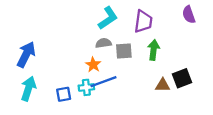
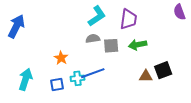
purple semicircle: (189, 15) -> (179, 12), moved
green arrow: (153, 50) -> (138, 45), turned -108
blue arrow: (26, 54) -> (16, 26), moved
orange star: (93, 65) -> (61, 58), moved

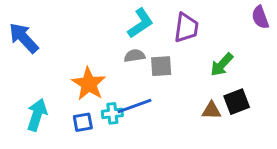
blue arrow: (16, 26) -> (24, 38), turned -70
green arrow: (138, 45) -> (222, 65), moved, turned -36
orange star: (61, 58) -> (89, 84), size x1.6

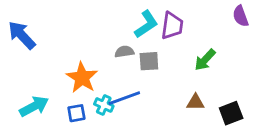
cyan L-shape: (140, 23) -> (146, 24), moved
black square: (237, 102) -> (231, 113), moved
cyan cross: (112, 113) -> (104, 105), turned 30
cyan arrow: (37, 115) -> (34, 106), turned 44

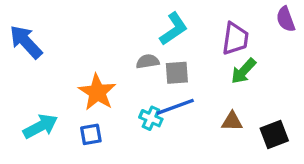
purple trapezoid: (172, 26) -> (235, 39), moved
blue line: (124, 98) -> (175, 107), moved
cyan cross: (104, 105) -> (151, 118), moved

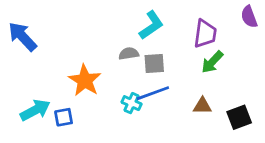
blue square: (91, 134) -> (64, 117), moved

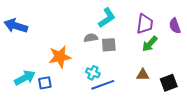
purple semicircle: (249, 17) -> (175, 26), moved
blue arrow: (22, 37) -> (16, 26), turned -30
orange star: (85, 80) -> (60, 57), turned 30
blue line: (153, 93) -> (103, 85), moved

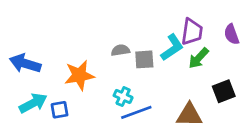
cyan L-shape: (107, 18) -> (172, 48), moved
blue arrow: (16, 26) -> (25, 63), moved
brown triangle: (143, 75) -> (189, 115), moved, size x1.5
black square: (169, 83) -> (224, 91), moved

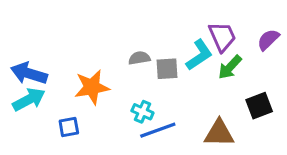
purple trapezoid: (192, 32) -> (222, 37), turned -32
purple semicircle: (232, 34) -> (268, 40), turned 66
cyan arrow: (33, 103) -> (29, 99), moved

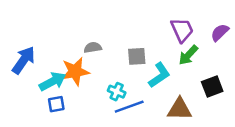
cyan L-shape: (199, 55) -> (159, 75), moved
gray semicircle: (139, 58) -> (93, 48), moved
blue arrow: (29, 73) -> (24, 60), turned 108
cyan arrow: (29, 99) -> (53, 81), moved

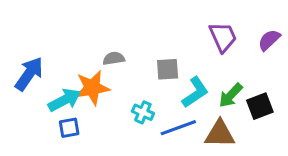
green arrow: (188, 55) -> (231, 95), moved
blue line: (129, 107) -> (178, 128), moved

